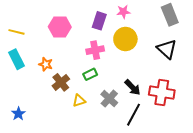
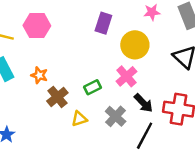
pink star: (123, 12) -> (152, 12), moved
pink hexagon: (60, 27) -> (37, 26), moved
pink cross: (95, 50) -> (126, 76), moved, turned -30

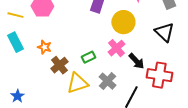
black arrow: (143, 103) -> (136, 61), moved
yellow triangle: (79, 119) -> (77, 83), size x1.6

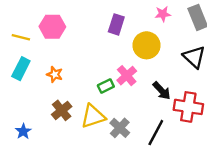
cyan rectangle: (15, 42) -> (21, 69), turned 54
pink cross: (116, 48) -> (127, 76), moved
brown cross: (59, 65) -> (62, 110), moved
gray cross: (107, 81) -> (120, 128), moved

